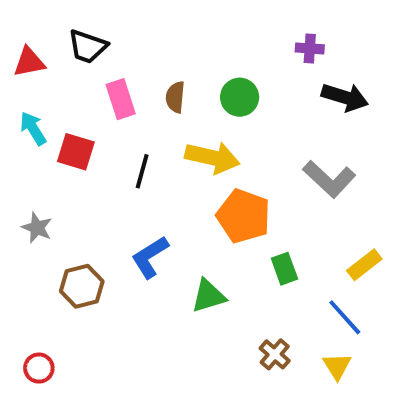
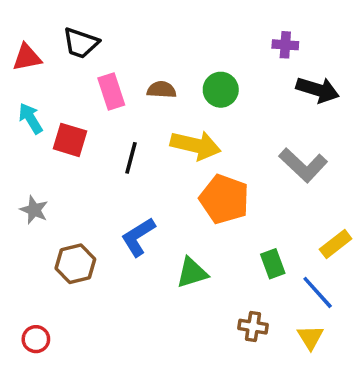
brown semicircle: (175, 97) -> (161, 90), turned 88
green rectangle: (284, 269) -> (273, 264), moved
brown cross: (275, 354) -> (253, 327), turned -32

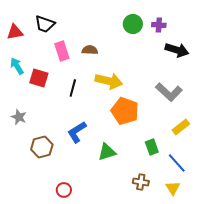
green circle: (221, 90) -> (133, 24), moved
yellow rectangle: (336, 244) -> (181, 127), moved
red circle: (36, 339) -> (64, 190), moved

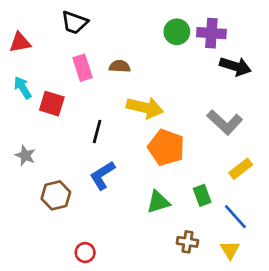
black trapezoid: (45, 24) -> (74, 22), moved
purple cross: (159, 25) -> (211, 33), size x1.5
black line: (73, 88) -> (97, 132), moved
green triangle: (107, 152) -> (158, 202), moved

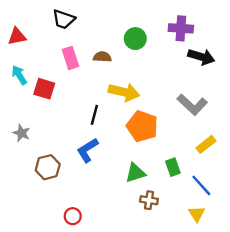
green circle: (177, 32) -> (135, 39), moved
black line: (97, 132) -> (94, 115), moved
brown cross: (187, 242) -> (149, 200), moved

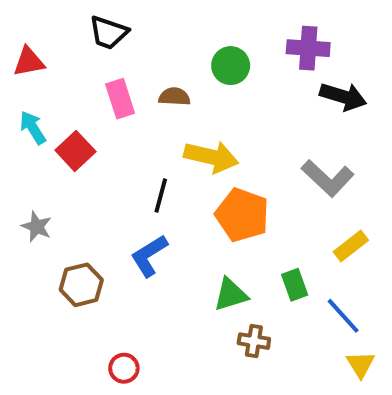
red square: (44, 89) -> (75, 151), turned 30
yellow triangle: (197, 214) -> (361, 364), moved

